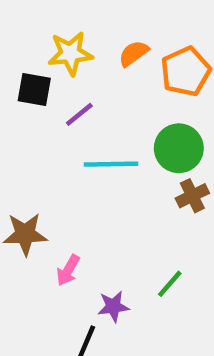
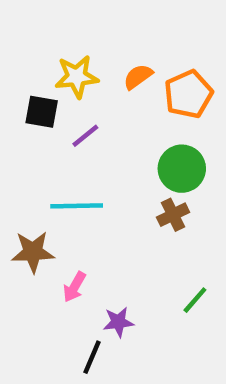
cyan line: (111, 164) -> (77, 206), moved
brown cross: (192, 196) -> (173, 215), moved
green line: (170, 284) -> (195, 300), moved

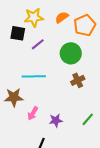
green circle: (182, 169) -> (71, 53), moved
purple star: (118, 322) -> (56, 120), moved

